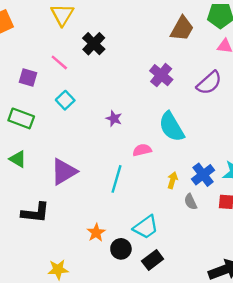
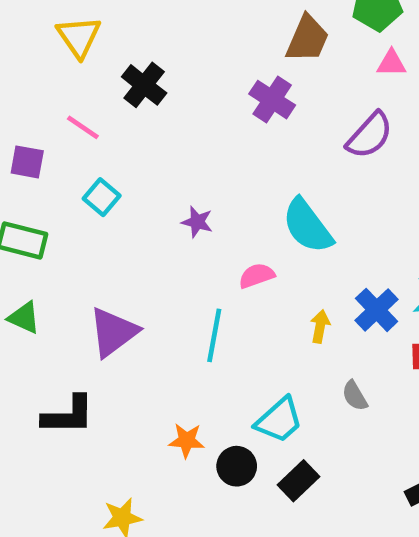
purple cross: (161, 75) -> (272, 100), moved
gray semicircle: (191, 202) -> (355, 396), moved
orange star: (96, 233) -> (187, 441), turned -30

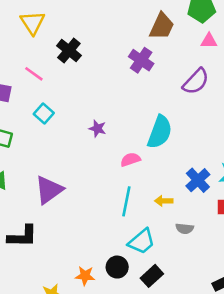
cyan semicircle: (307, 226) -> (160, 132), turned -124
yellow arrow: (320, 326) -> (164, 201), moved, turned -102
cyan line: (214, 335) -> (126, 201), moved
gray semicircle: (355, 396) -> (185, 229), turned -54
orange star: (187, 441) -> (85, 276), moved

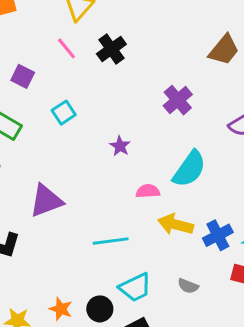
purple cross: (141, 60) -> (178, 100), moved
pink line: (34, 74) -> (66, 48), moved
cyan line: (126, 201) -> (111, 241), moved, turned 56
yellow arrow: (164, 201) -> (176, 224), moved, size x1.6

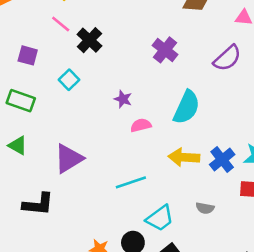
black cross: (111, 49) -> (89, 40), moved
pink semicircle: (148, 191) -> (141, 125), moved

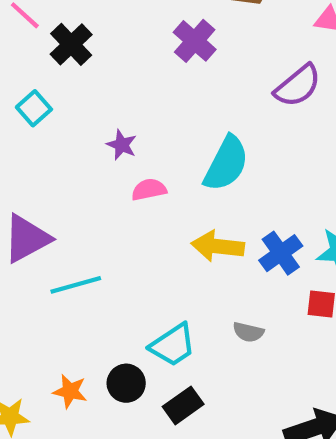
purple cross: (165, 50) -> (195, 41), moved
cyan line: (131, 182) -> (76, 285), moved

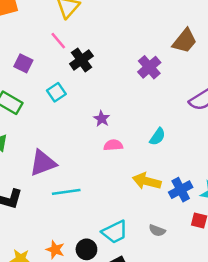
cyan semicircle: (226, 164) -> (157, 137), size x0.6

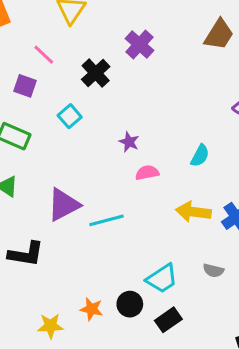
pink line: (58, 41) -> (44, 55), moved
purple cross: (149, 67) -> (139, 44), moved
cyan line: (66, 192) -> (107, 220), moved

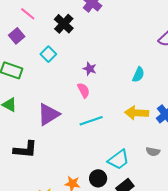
purple square: (25, 86) -> (17, 36), turned 35
pink semicircle: (147, 173) -> (83, 90), moved, turned 77
cyan line: (107, 220) -> (91, 121), moved

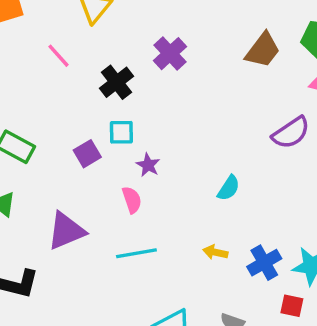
purple square: (17, 36) -> (87, 154), moved
cyan square: (48, 54) -> (121, 132), moved, turned 35
yellow arrow: (137, 113) -> (215, 252), size x0.6

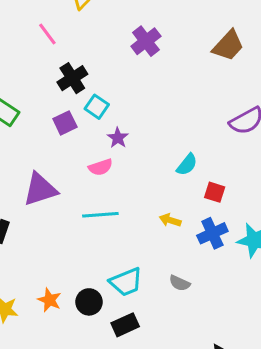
black cross: (116, 82) -> (72, 78), moved
cyan square: (121, 132) -> (97, 107), turned 30
pink semicircle: (132, 200) -> (101, 167), turned 85
red square: (292, 306) -> (215, 192), moved

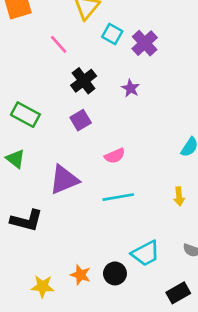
cyan square: (97, 107) -> (112, 34), moved
purple star: (118, 138) -> (131, 88), moved
yellow arrow: (170, 220) -> (179, 196), turned -108
black rectangle: (125, 325) -> (178, 293), moved

